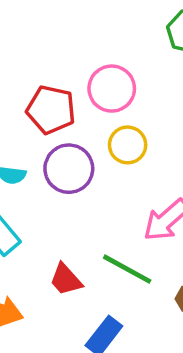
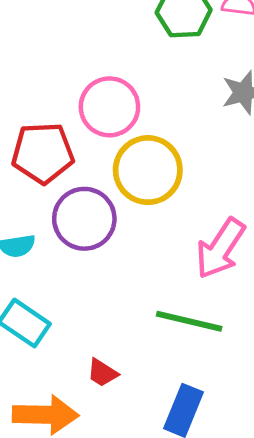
yellow circle: (128, 145) -> (148, 170), size x1.4
red trapezoid: (66, 280) -> (102, 373), moved, size x0.7

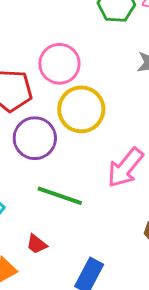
green line: (189, 321) -> (60, 196), moved

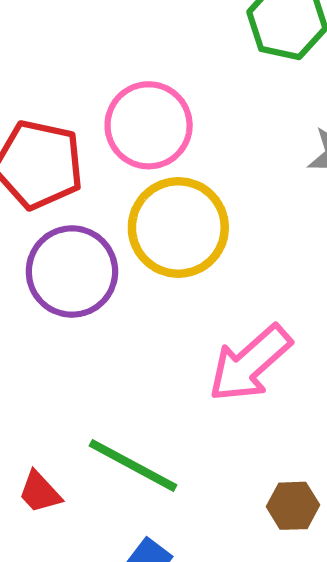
green line: (60, 196) -> (133, 465), moved

